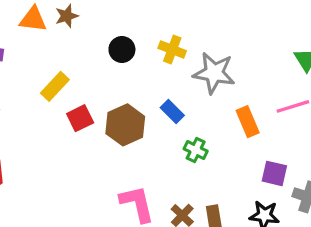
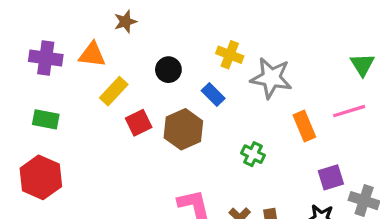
orange triangle: (33, 19) -> (92, 55), moved
black circle: (122, 49) -> (168, 70), moved
blue rectangle: (172, 111) -> (213, 94), moved
purple square: (274, 173) -> (331, 177), turned -30

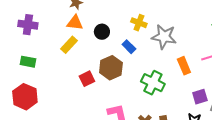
orange triangle: (92, 55) -> (75, 23), moved
red square: (139, 123) -> (87, 79), moved
green cross: (253, 154) -> (153, 83), size x1.6

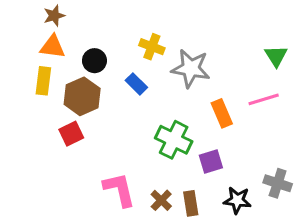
yellow rectangle: (69, 45) -> (43, 81), turned -36
brown hexagon: (111, 68) -> (82, 96), moved
purple square: (200, 97) -> (211, 162), moved

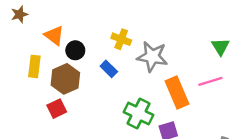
brown star: (54, 16) -> (20, 14), moved
orange triangle: (53, 47) -> (54, 35), moved, turned 30
orange rectangle: (222, 113) -> (177, 92), size x1.4

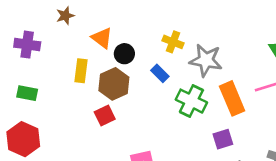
green cross: (139, 114) -> (191, 101), moved

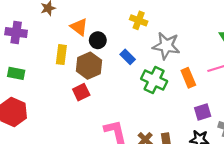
yellow cross: (173, 42) -> (139, 20), moved
orange rectangle: (232, 98) -> (188, 78), size x0.7
purple square: (223, 139) -> (203, 112), moved

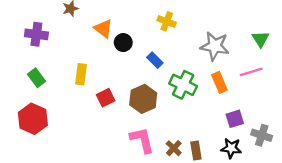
gray star: (166, 46) -> (215, 46), moved
yellow rectangle: (61, 55) -> (81, 74), moved
brown hexagon: (89, 66) -> (143, 99), moved
green rectangle: (16, 73) -> (36, 78), turned 42

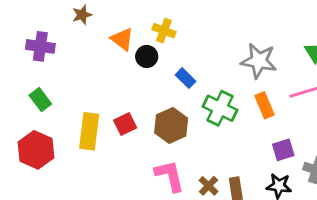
yellow cross: (167, 21) -> (164, 31), moved
yellow rectangle: (81, 74) -> (89, 131), moved, size x1.4

